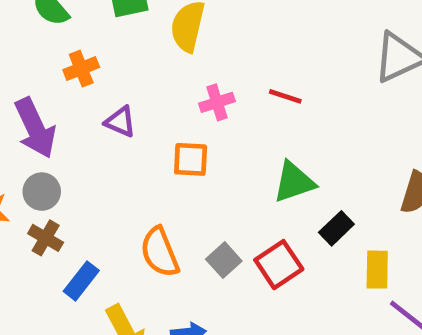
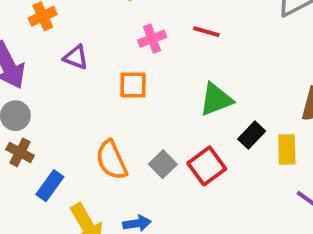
yellow rectangle: (377, 270) -> (287, 149), moved

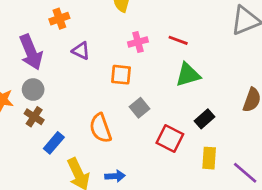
green triangle: (216, 100) -> (188, 75), moved
yellow rectangle: (287, 149) -> (209, 158), moved
gray square: (163, 164) -> (140, 108), moved
red square: (207, 166) -> (170, 139), turned -32

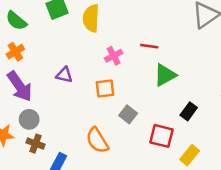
orange cross: (59, 19) -> (15, 52), moved
yellow rectangle: (209, 158) -> (190, 155), moved, turned 48

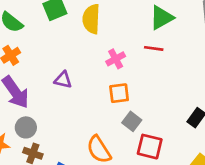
green triangle: (165, 75) -> (162, 18), moved
orange square: (105, 88) -> (119, 93), moved
red square: (162, 136) -> (150, 147), moved

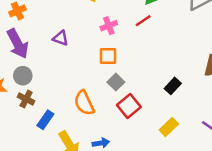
red line: (154, 48) -> (143, 21), turned -49
red square: (150, 147) -> (129, 106), turned 30

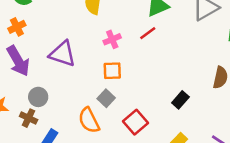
purple triangle: (61, 38) -> (63, 54), size x1.6
gray circle: (23, 76) -> (38, 97), moved
gray square: (116, 82) -> (106, 98), moved

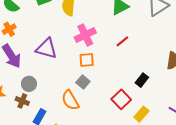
red line: (148, 33) -> (122, 41), moved
pink cross: (112, 39) -> (85, 35), size x1.5
red square: (135, 122) -> (121, 99), moved

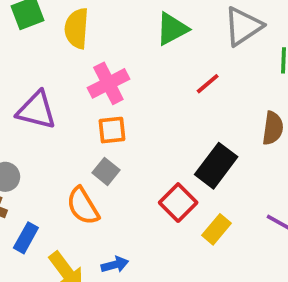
red line: (122, 41) -> (208, 84), moved
black rectangle: (142, 80) -> (216, 166), size x1.6

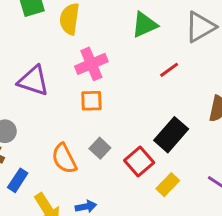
gray square: (106, 171) -> (100, 148), moved

